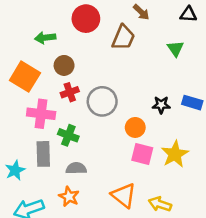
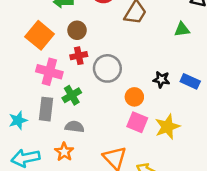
green triangle: (175, 48) -> (182, 29), turned 49
green cross: (68, 135) -> (72, 95), turned 30

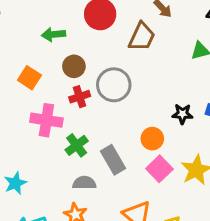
orange square: (40, 35) -> (29, 78), size x0.7
gray circle: (107, 68) -> (114, 85), moved
gray rectangle: (46, 109) -> (113, 160), moved, turned -30
pink square: (137, 122) -> (159, 169), turned 30

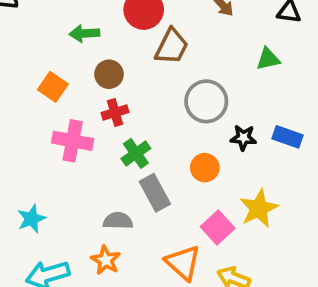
brown trapezoid: (142, 37) -> (172, 46), moved
gray circle: (114, 85) -> (206, 101), moved
green cross: (77, 145) -> (136, 153), moved
pink square: (159, 169) -> (218, 228), moved

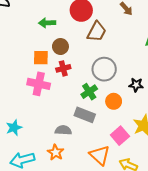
orange square: (53, 87) -> (41, 58), moved, turned -35
gray circle: (206, 101) -> (104, 69), moved
green cross: (136, 153) -> (89, 92), moved
gray rectangle: (155, 193) -> (85, 115), turned -42

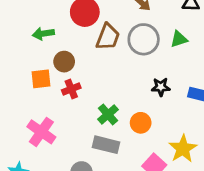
gray circle: (104, 69) -> (144, 39), moved
pink cross: (39, 84) -> (41, 132), moved, turned 30
black star: (136, 85) -> (161, 87), moved

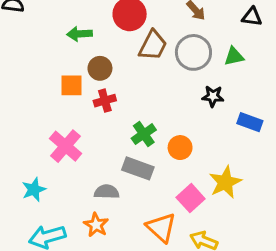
black star: (161, 87) -> (213, 96), moved

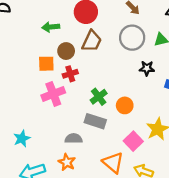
brown trapezoid: (153, 45) -> (92, 41), moved
pink cross: (65, 146) -> (53, 94), moved, turned 30

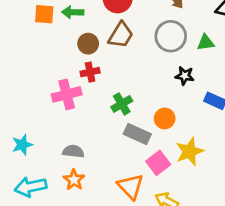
orange square: (46, 64) -> (44, 14), moved
orange circle: (125, 105) -> (165, 118), moved
gray rectangle: (95, 121) -> (137, 134), moved
gray semicircle: (74, 138) -> (73, 151), moved

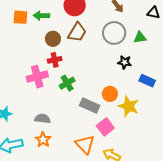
green cross: (122, 104) -> (67, 83), moved
yellow star: (189, 151) -> (129, 106), moved, turned -30

